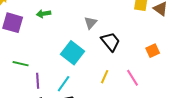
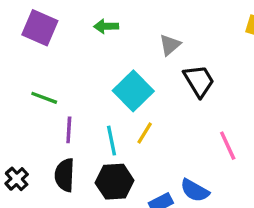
green arrow: (44, 14) -> (106, 26), moved
yellow line: (105, 77) -> (145, 133), moved
cyan line: (64, 84) -> (111, 141), turned -54

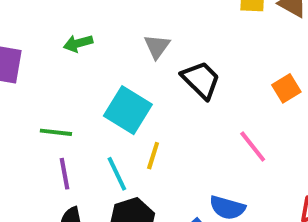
green line: (44, 98) -> (56, 132), moved

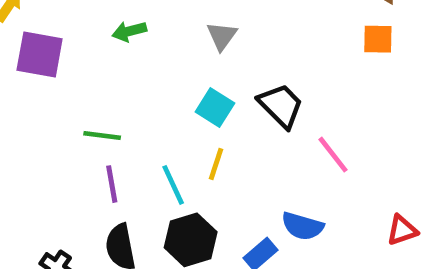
black trapezoid: (201, 80) -> (281, 106), moved
orange square: (286, 88) -> (378, 39), moved, turned 32
cyan square: (128, 110) -> (215, 108), moved, size x0.7

